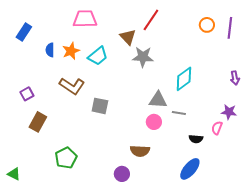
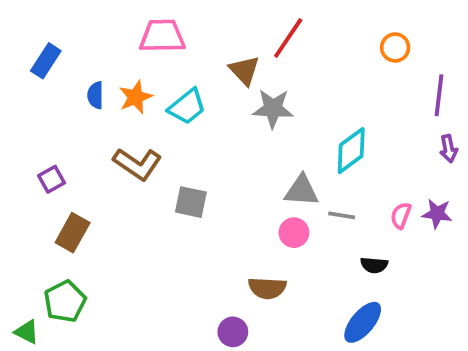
purple line: (230, 28) -> (439, 95), moved
pink semicircle: (217, 128) -> (401, 215), moved
green pentagon: (66, 158) -> (65, 301), moved

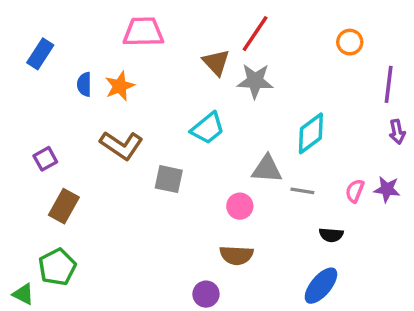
cyan trapezoid: (187, 107) -> (208, 128), moved
gray star: (273, 109) -> (255, 81), moved
pink circle: (294, 233) -> (240, 206), moved

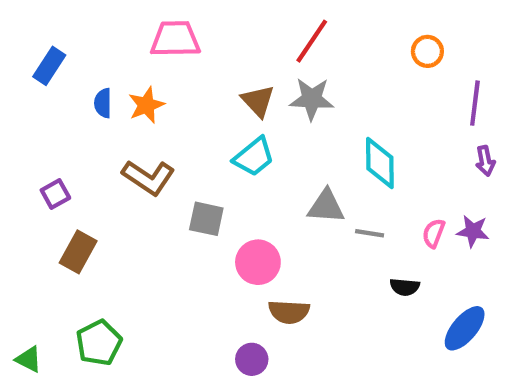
brown triangle: (216, 62) -> (258, 101), moved
cyan diamond: (311, 133) -> (380, 163), turned -54
pink circle: (240, 206) -> (258, 262), moved, size x1.4
green pentagon: (57, 267) -> (99, 343), moved
blue ellipse: (321, 286) -> (465, 328), moved

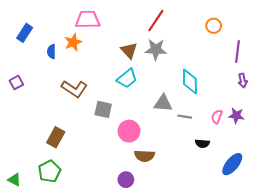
orange star: (146, 105) -> (73, 42), moved
purple square: (55, 194) -> (16, 83), moved
brown rectangle: (78, 252) -> (56, 137), moved

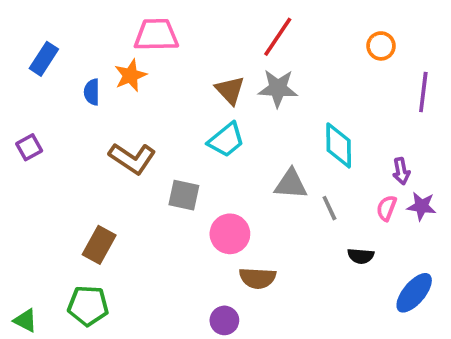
purple arrow: (243, 80) -> (401, 171), moved
gray line: (185, 117) -> (329, 208), turned 56
green pentagon: (49, 171) -> (88, 306), turned 30

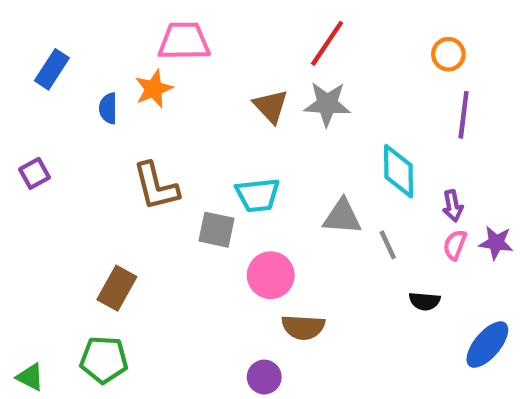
purple line: (423, 92) -> (464, 115), moved
cyan trapezoid: (226, 140) -> (258, 195), moved, turned 33
brown L-shape: (132, 158) -> (156, 186), turned 42
purple arrow: (401, 171) -> (453, 206), moved

